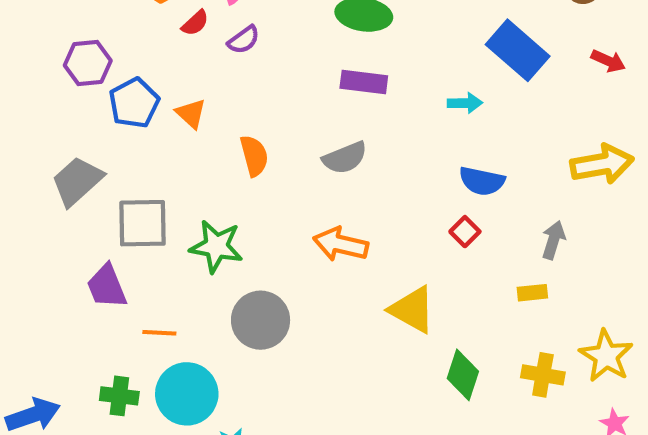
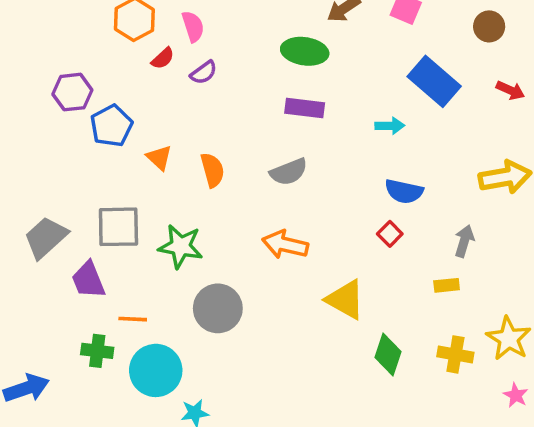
orange triangle: (191, 114) -> (159, 158), moved
gray trapezoid: (77, 181) -> (46, 237), moved
green cross: (119, 396) -> (97, 351), moved

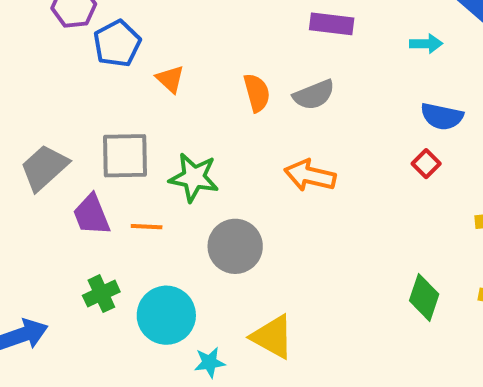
orange semicircle: (212, 170) -> (257, 93), moved
yellow triangle: (345, 300) -> (273, 337), moved
orange line: (133, 319) -> (147, 227), moved
green cross: (97, 351) -> (101, 294), turned -32

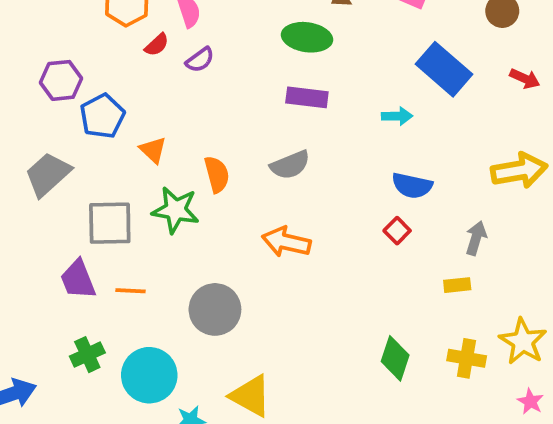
orange semicircle: (257, 93) -> (217, 174), moved
gray trapezoid: (44, 168) -> (48, 174), moved
green star: (194, 177) -> (176, 210), moved

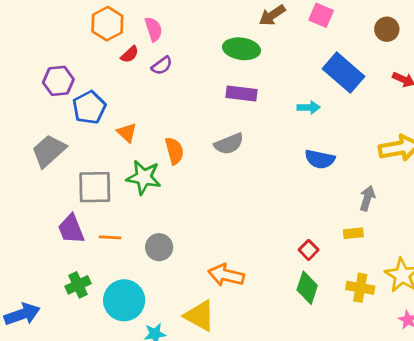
red square: (397, 231) -> (309, 250), moved
orange arrow: (286, 242) -> (226, 275), moved
gray circle: (215, 309) -> (159, 247), moved, size x0.7

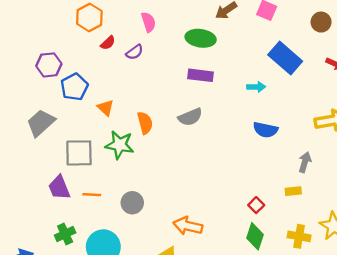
pink semicircle: (153, 29) -> (148, 22), moved

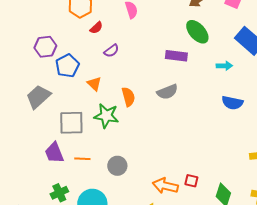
green ellipse: (201, 38) -> (197, 32), moved, turned 40
purple semicircle: (135, 52) -> (111, 51), moved
red square: (256, 205) -> (191, 181), moved, turned -32

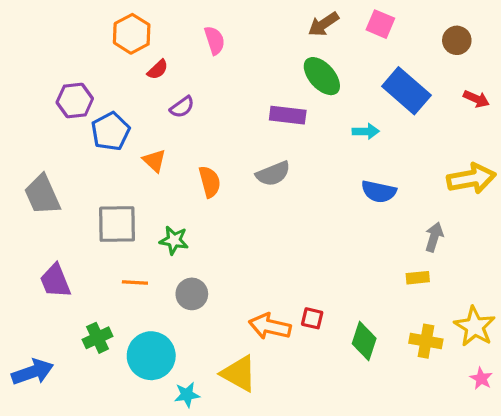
gray trapezoid: (38, 97) -> (42, 195), moved, turned -72
green star: (106, 116) -> (174, 240), moved, size x0.7
purple trapezoid: (54, 153) -> (55, 281), moved

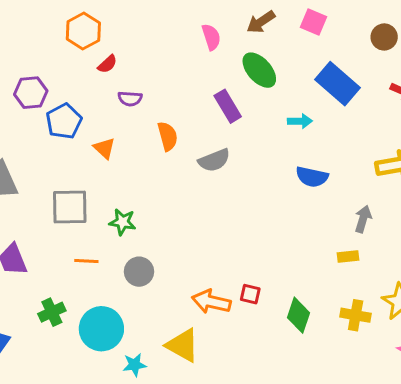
pink semicircle: (215, 40) -> (211, 37), moved
purple semicircle: (182, 107) -> (130, 99), turned 40
purple rectangle: (288, 115) -> (228, 106), turned 52
orange semicircle: (210, 182) -> (168, 136), moved

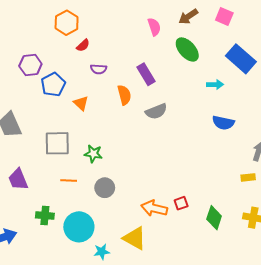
purple rectangle: (228, 106) -> (146, 74), moved
red square: (250, 294) -> (181, 203), turned -32
green cross: (52, 312) -> (45, 216), turned 30

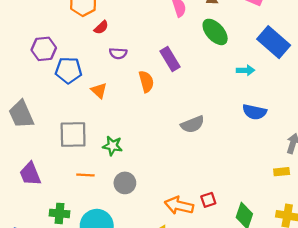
blue pentagon: (53, 85) -> (69, 70), turned 30
gray semicircle: (156, 111) -> (193, 124), moved

